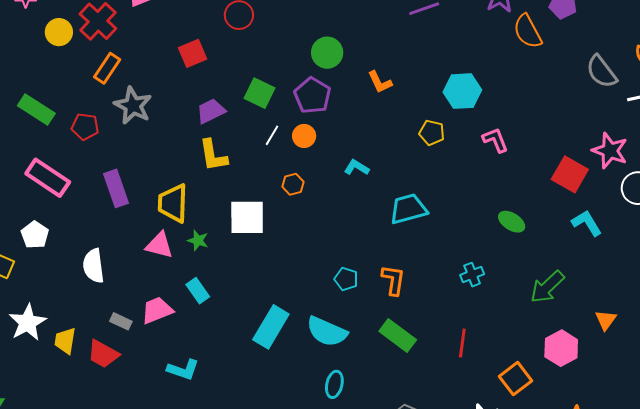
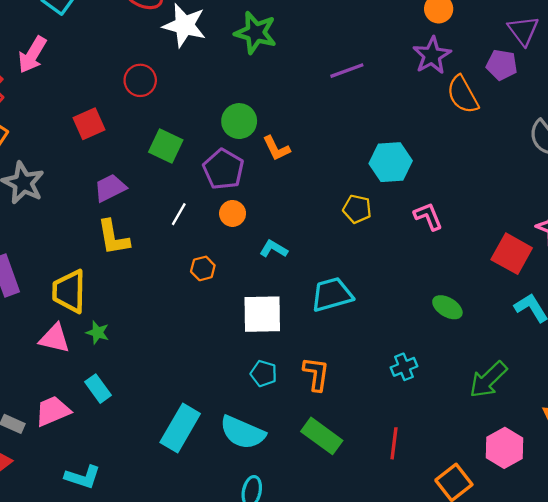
orange L-shape: (380, 82) -> (276, 148), moved
green square: (259, 93) -> (166, 146), moved
orange circle: (304, 136) -> (233, 213), moved
white square: (247, 217) -> (262, 314), moved

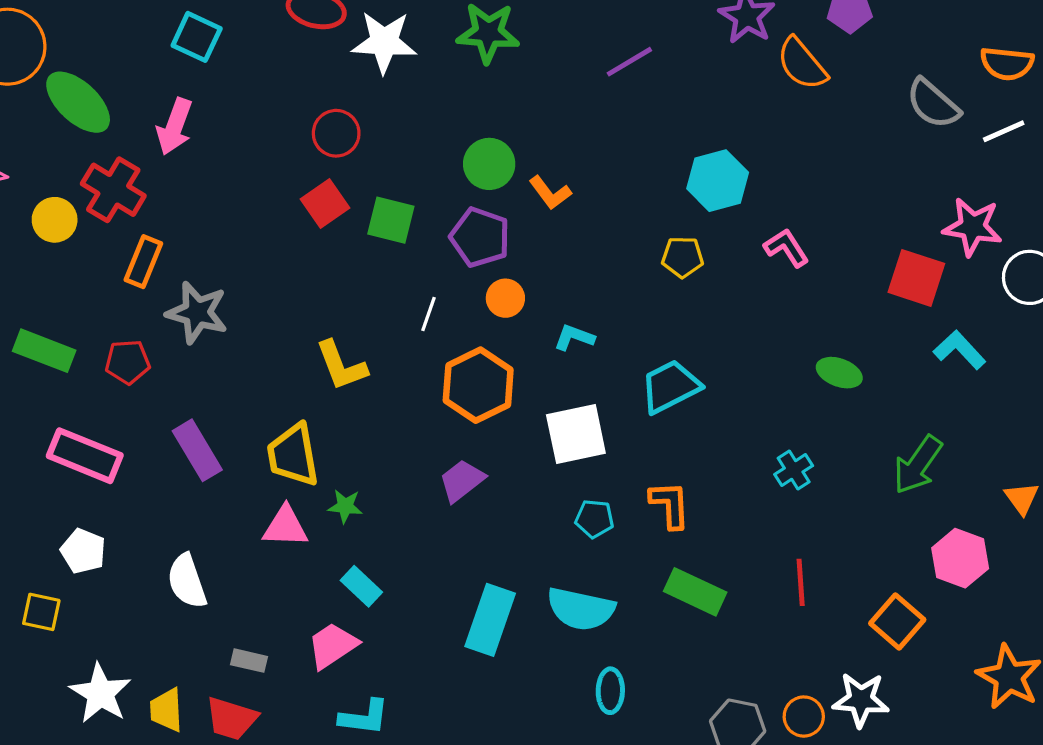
red square: (89, 124) -> (325, 204), moved
purple trapezoid: (110, 188) -> (462, 481), moved
orange hexagon: (203, 268) -> (478, 385), size x2.0
pink trapezoid: (53, 411) -> (333, 646), moved

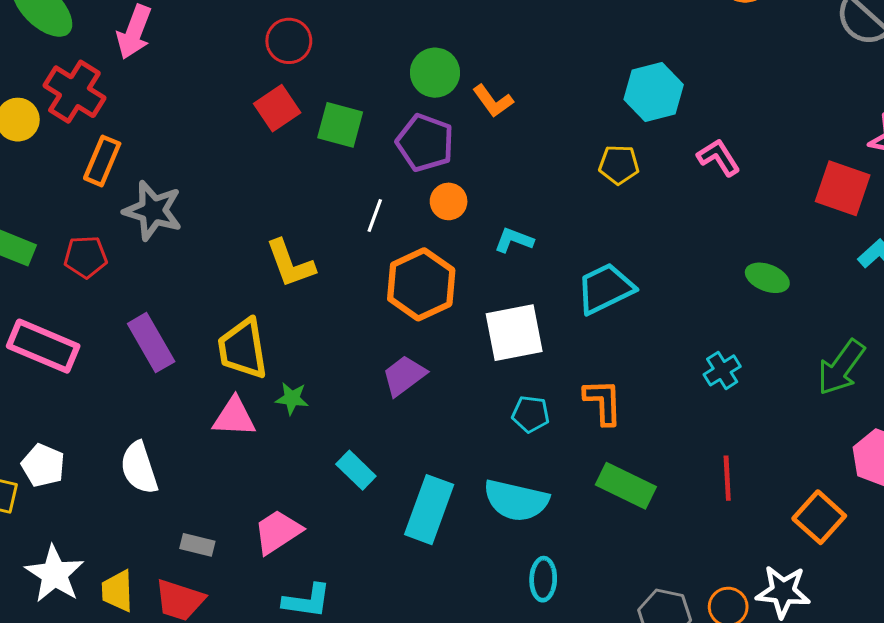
white pentagon: (83, 551) -> (43, 465), moved
cyan rectangle: (361, 586) -> (356, 470), moved

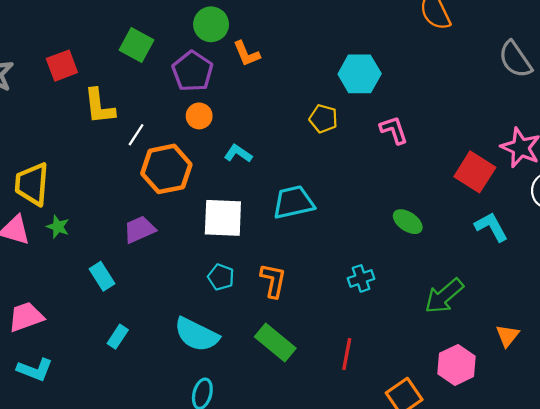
red square: (277, 108) -> (62, 66), moved
white line: (375, 215) -> (136, 135), moved
yellow L-shape: (290, 264) -> (99, 106), moved
cyan rectangle: (356, 470) -> (102, 276), moved
cyan rectangle: (429, 510) -> (118, 337), moved, size x0.5

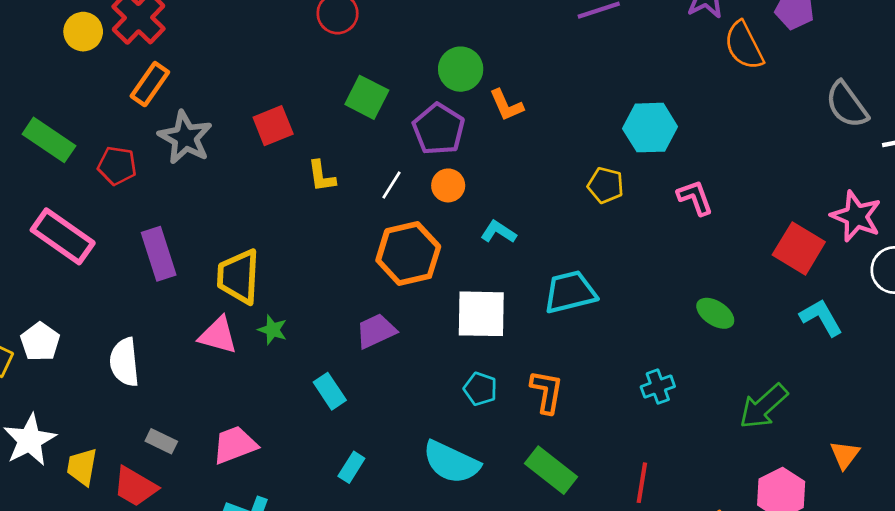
yellow L-shape: (99, 106) -> (322, 176), size x0.7
white line: (136, 135) -> (391, 185), moved

